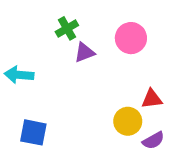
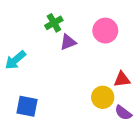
cyan arrow: (19, 75) -> (15, 60), turned -45
purple semicircle: (153, 140) -> (123, 113), turned 66

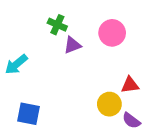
green cross: (54, 23) -> (57, 25), turned -36

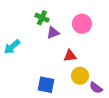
red triangle: (130, 85) -> (70, 56), moved
blue square: (29, 114) -> (46, 85), moved

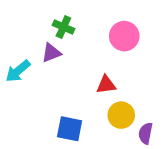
purple triangle: (53, 33) -> (51, 53), moved
purple semicircle: (96, 88) -> (145, 133), turned 64

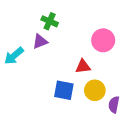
pink circle: (124, 36) -> (103, 40), moved
blue square: (70, 129) -> (64, 90), moved

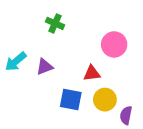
purple triangle: (40, 42) -> (45, 67), moved

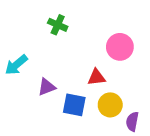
purple triangle: (45, 67) -> (47, 87), moved

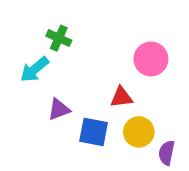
green cross: (58, 25) -> (59, 38), moved
cyan arrow: (16, 65) -> (35, 69), moved

